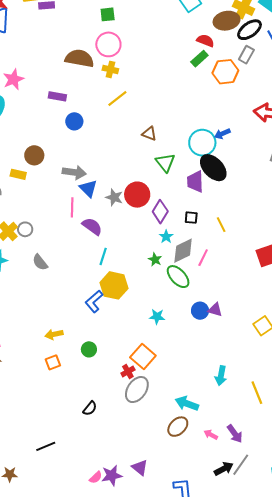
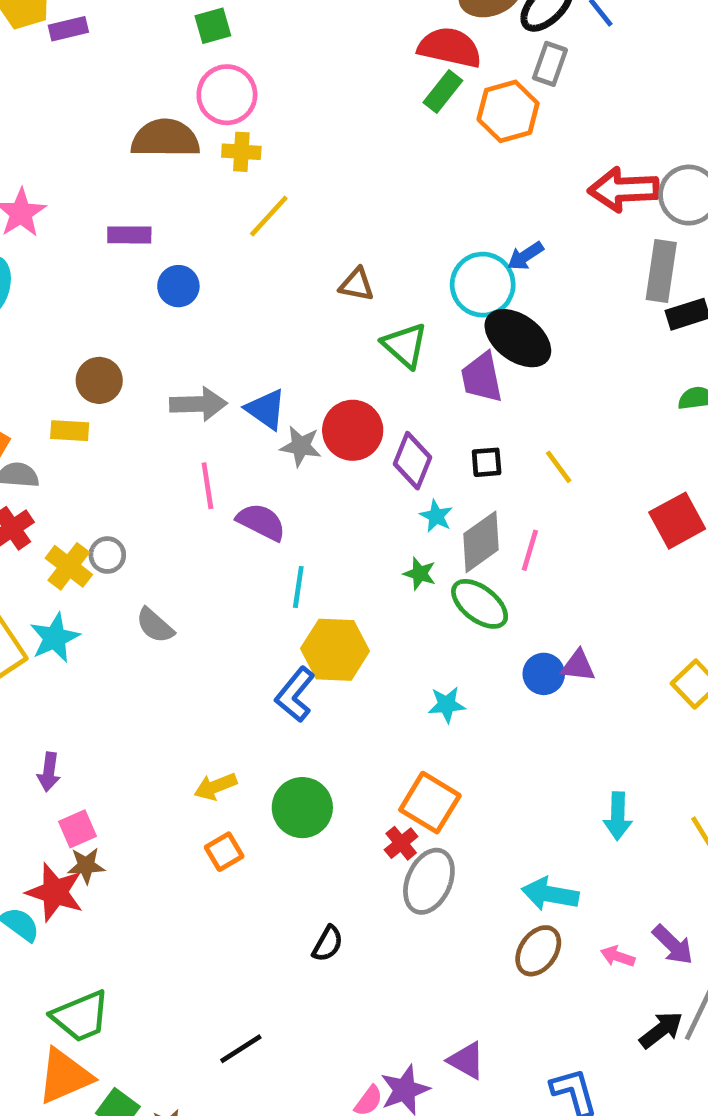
red semicircle: (205, 41) -> (450, 48), size x1.5
blue triangle: (88, 188) -> (266, 409), moved
green circle: (89, 349) -> (302, 808), size x1.6

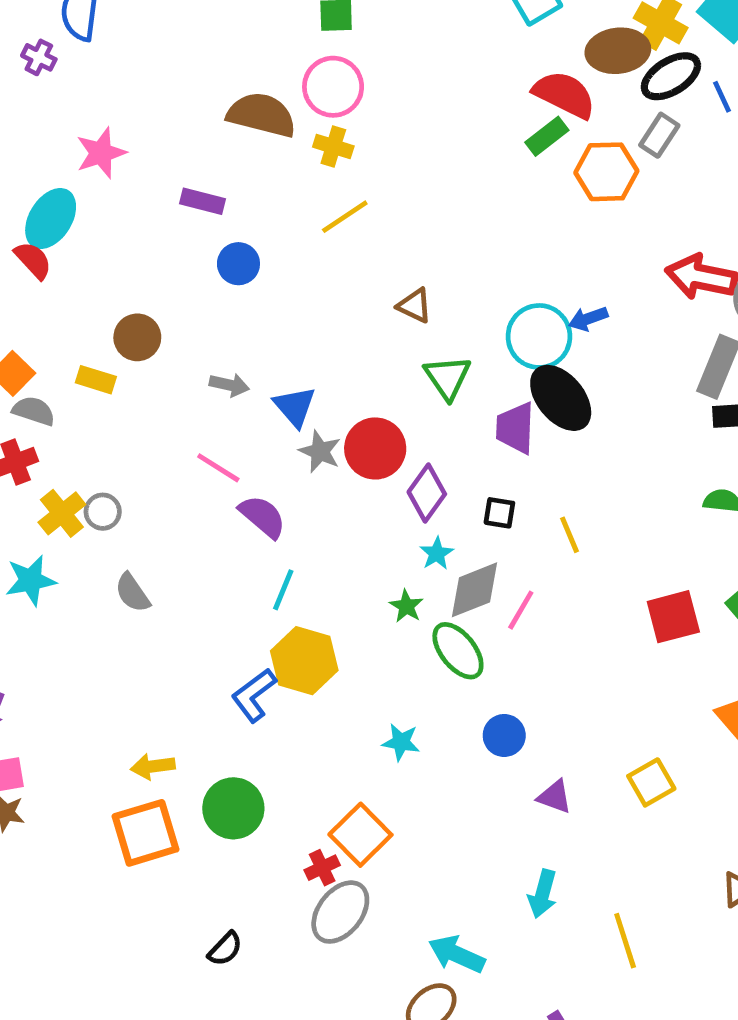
gray arrow: (198, 404) -> (229, 385), size x0.7
pink line: (207, 486) -> (218, 468), turned -63
purple triangle: (578, 666) -> (555, 797), moved
orange square: (224, 852) -> (145, 833), size x1.8

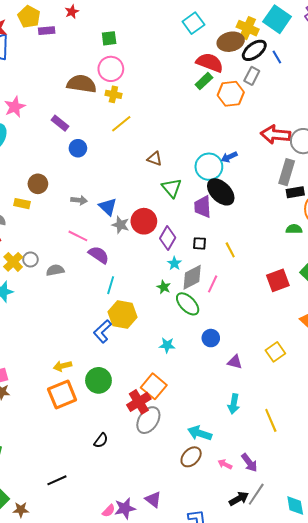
purple rectangle: (203, 201) -> (60, 123), turned 30
gray semicircle: (132, 593) -> (55, 270), moved, turned 120
red cross: (322, 868) -> (139, 402), size x1.6

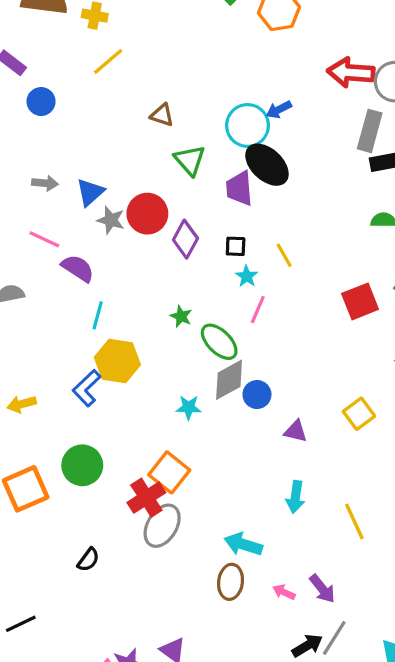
blue triangle: (108, 207) -> (90, 192), turned 36
cyan star: (174, 263) -> (247, 276), moved
gray diamond: (192, 277) -> (229, 380), moved
yellow arrow: (62, 366) -> (22, 404), moved
brown ellipse: (191, 457) -> (231, 582), turned -35

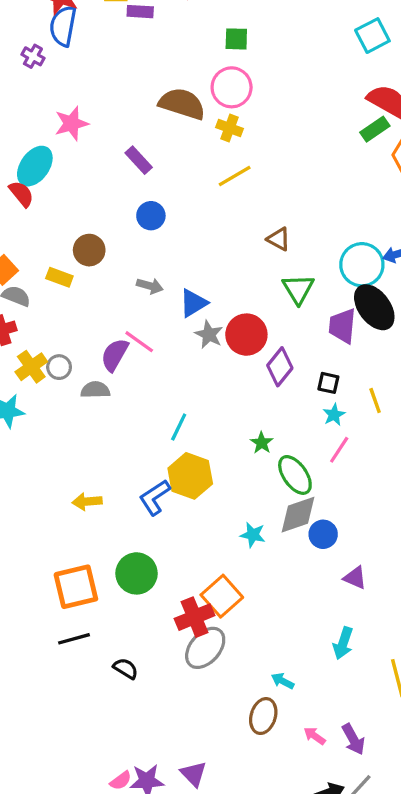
blue circle: (41, 102) -> (151, 216), moved
purple semicircle: (78, 268) -> (115, 355), moved, turned -104
cyan arrow: (243, 544) -> (283, 681), size x0.6
black semicircle: (88, 560) -> (126, 668), turned -105
black line: (21, 624) -> (74, 639), moved

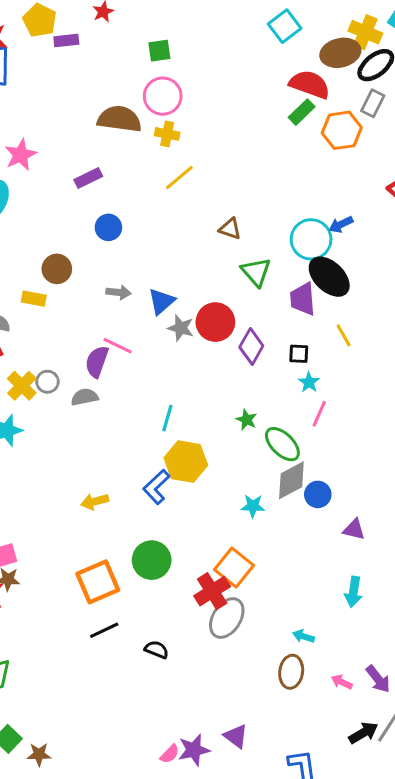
purple rectangle: (139, 160) -> (88, 178), turned -64
yellow line: (375, 401) -> (344, 335), moved

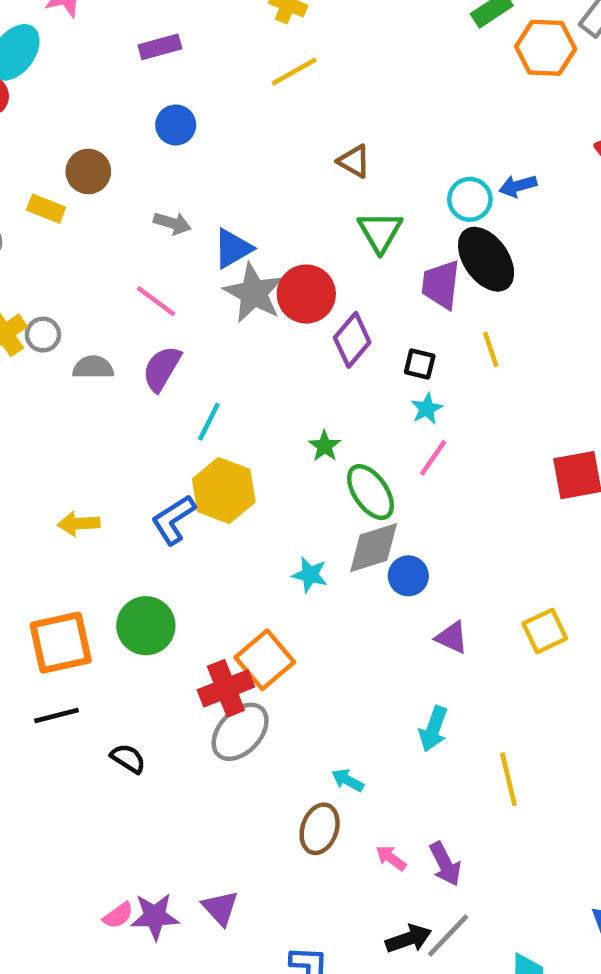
cyan circle: (311, 239) -> (470, 199), size x0.7
gray star: (181, 328) -> (254, 293), size x1.5
purple semicircle: (97, 362) -> (162, 369), moved

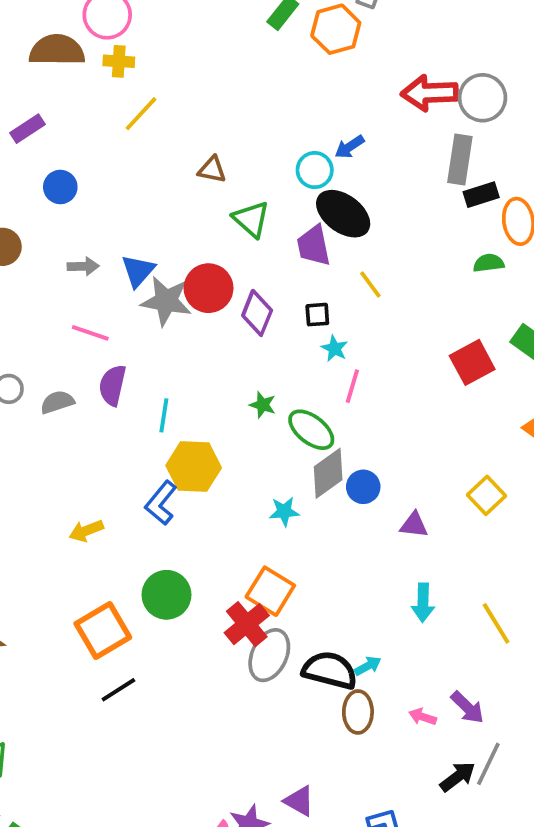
black semicircle: (128, 758) -> (330, 670), moved, size x1.8
cyan arrow: (348, 780) -> (368, 666), turned 140

